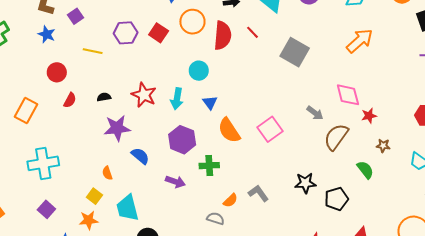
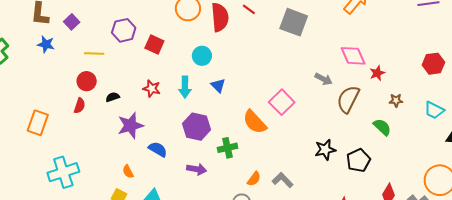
red square: (159, 33) -> (154, 44), moved
red circle: (57, 72) -> (87, 81), moved
red star: (144, 95) -> (152, 89), size x0.7
orange semicircle: (229, 130) -> (255, 122), moved
gray L-shape: (258, 193) -> (283, 180), moved

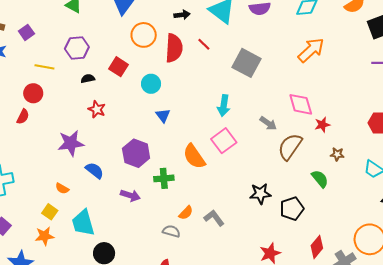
red square: (154, 44) -> (118, 67), moved
cyan arrow: (185, 87) -> (224, 106), moved
black semicircle: (113, 97) -> (88, 79), moved
orange semicircle: (128, 172) -> (62, 188), turned -40

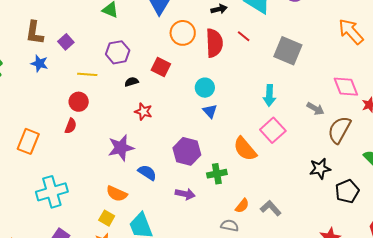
orange arrow: (311, 50) -> (351, 32), turned -84
cyan circle: (151, 84) -> (205, 88), moved
orange semicircle: (62, 188) -> (117, 194), size x1.5
black star: (260, 194) -> (320, 169), moved

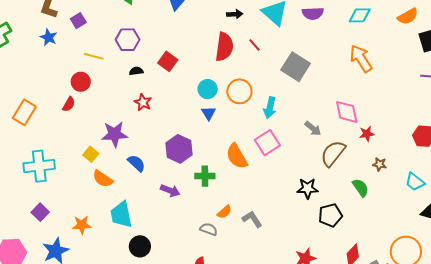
orange circle: (183, 33) -> (239, 91), moved
yellow square: (107, 218) -> (91, 154), moved

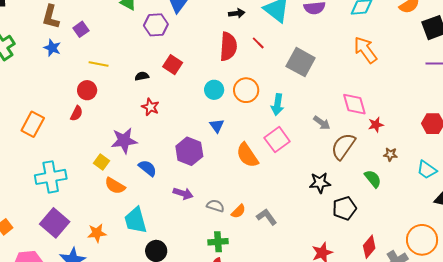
purple hexagon: (128, 40) -> (156, 25), moved
blue triangle: (209, 113) -> (217, 126), moved
green cross: (205, 176) -> (218, 242), moved
purple square: (40, 212) -> (55, 223), size x1.6
gray semicircle: (209, 229) -> (215, 206), moved

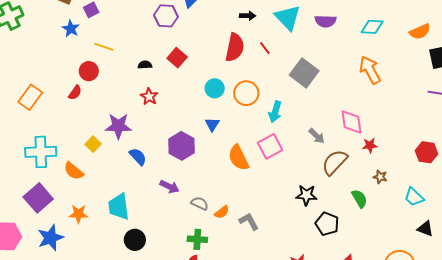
blue star: (52, 48) -> (71, 29), moved
orange semicircle: (115, 186) -> (74, 171), moved
black pentagon: (344, 208) -> (327, 224), turned 30

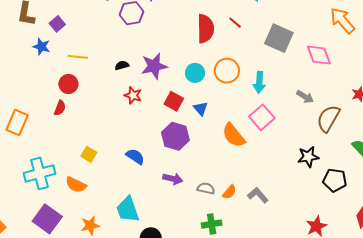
red square: (177, 58) -> (174, 101), moved
pink diamond: (352, 122) -> (319, 55), moved
purple star: (118, 126) -> (154, 66), moved

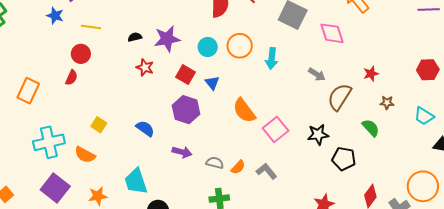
pink square: (262, 117) -> (276, 129), moved

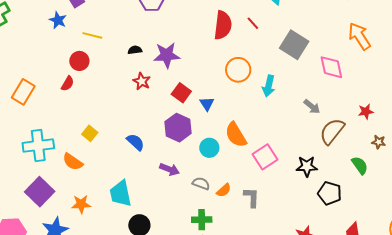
cyan circle: (208, 47) -> (209, 148), moved
gray L-shape: (266, 171) -> (252, 197), turned 35

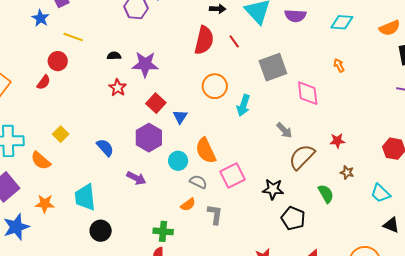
orange arrow: (359, 36) -> (339, 65), size x0.5
gray square: (294, 45) -> (273, 67), turned 32
gray semicircle: (201, 183) -> (198, 182), moved

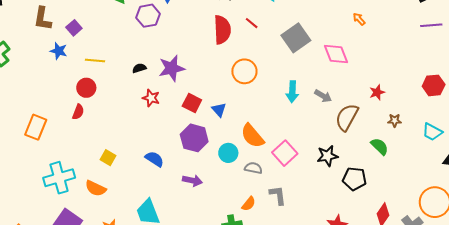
cyan arrow: (243, 105) -> (292, 92), moved
orange semicircle: (188, 205) -> (249, 204), moved

